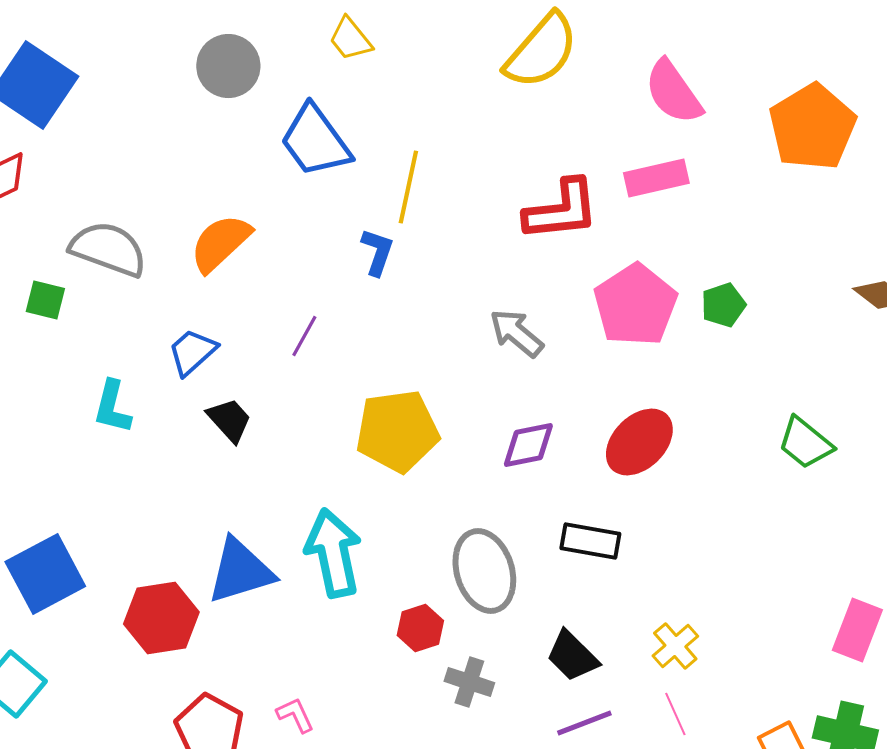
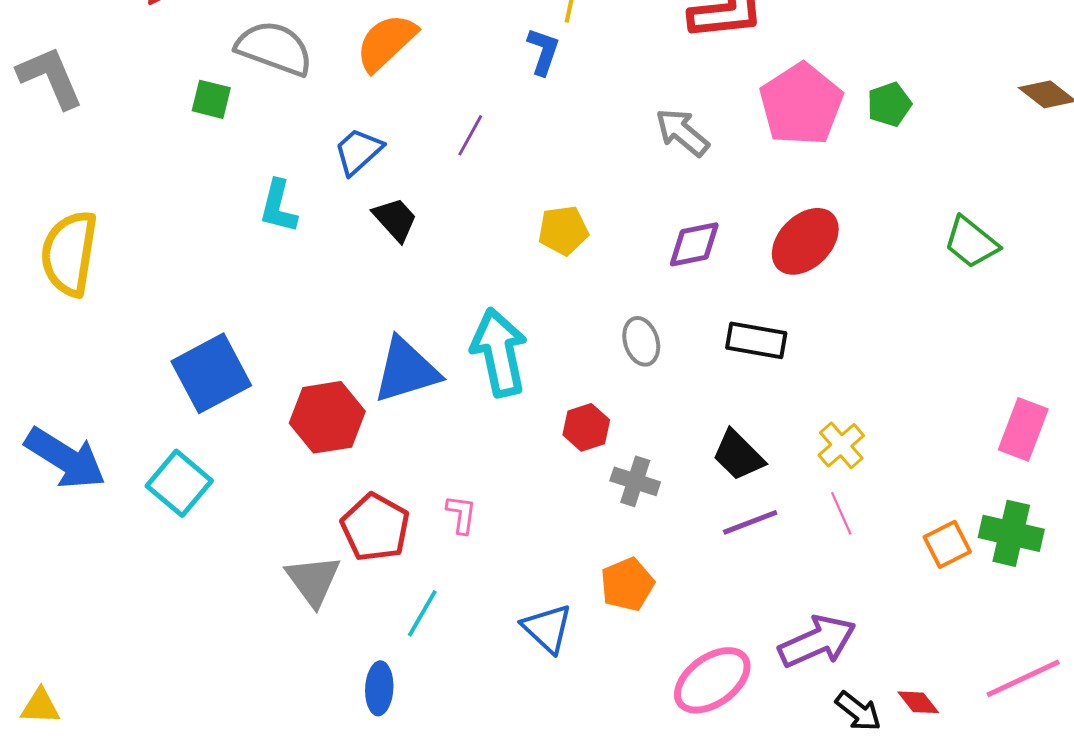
yellow pentagon: (397, 431) -> (563, 230), size x0.6
gray ellipse: (484, 571) -> (641, 341), moved, size x0.6
pink L-shape: (295, 715) -> (461, 514), turned 33

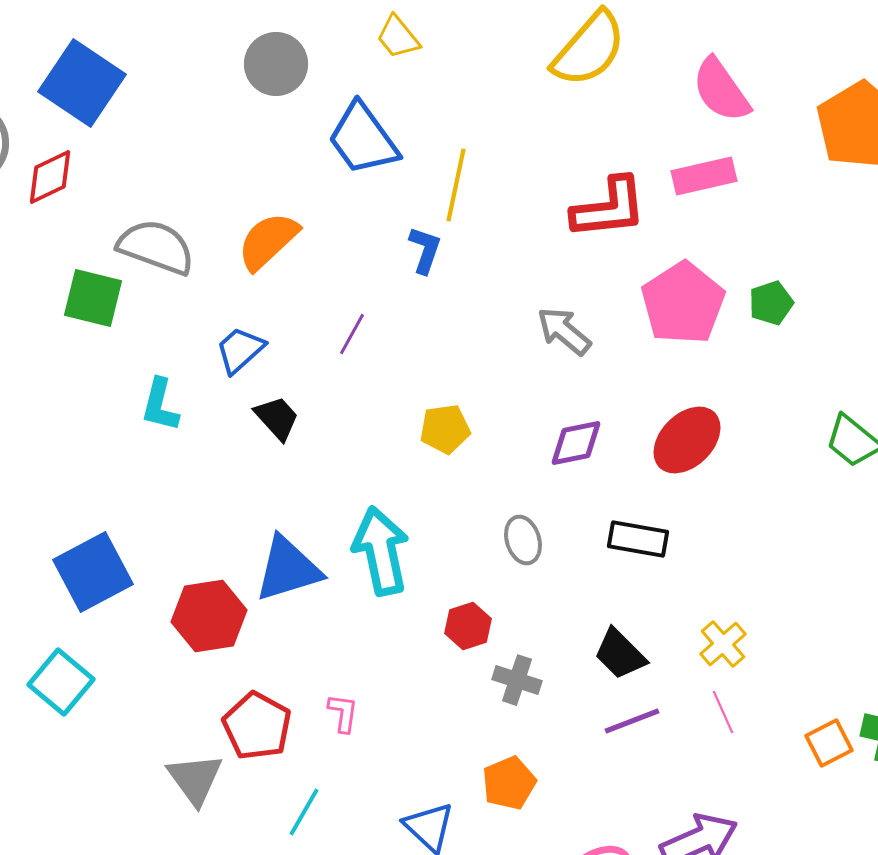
green square: (211, 99) -> (93, 298), size x1.5

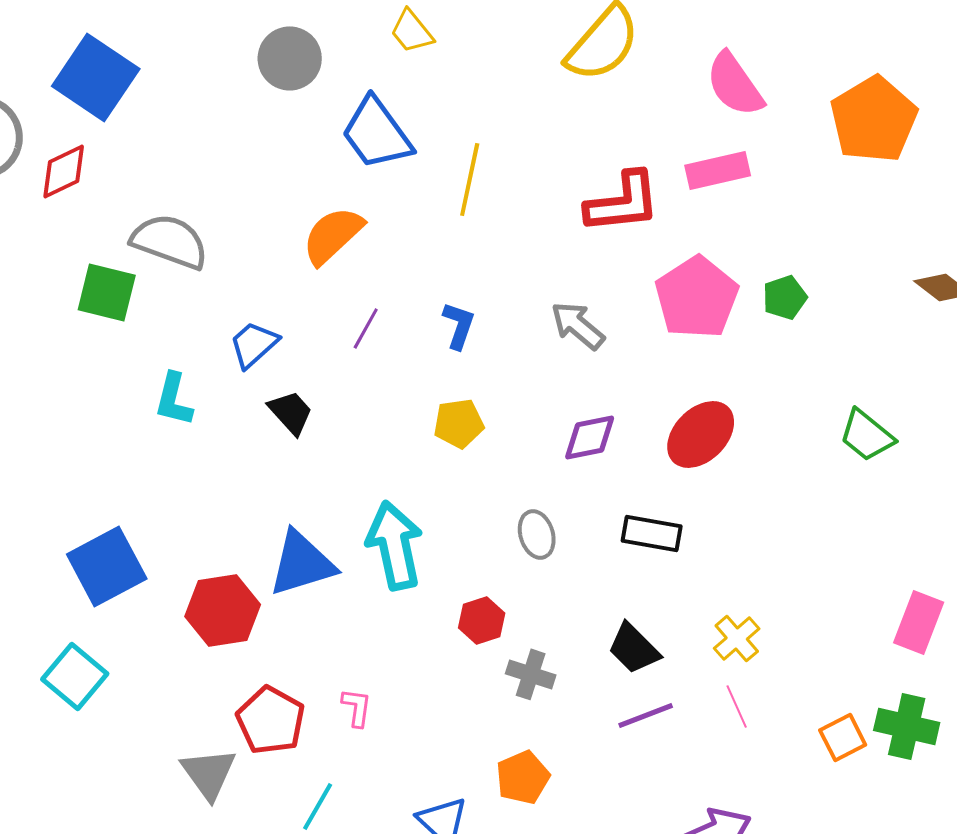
orange semicircle: (268, 241) -> (333, 235), moved
blue L-shape: (425, 250) -> (459, 325), moved

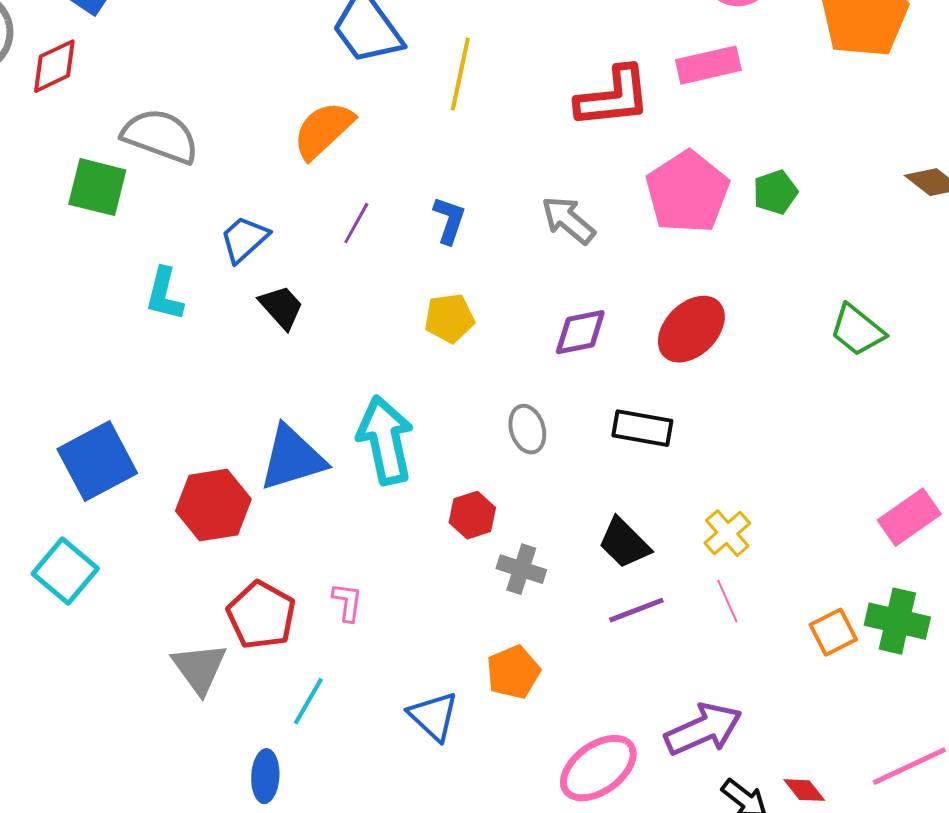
pink rectangle: (919, 622) -> (909, 517), turned 34

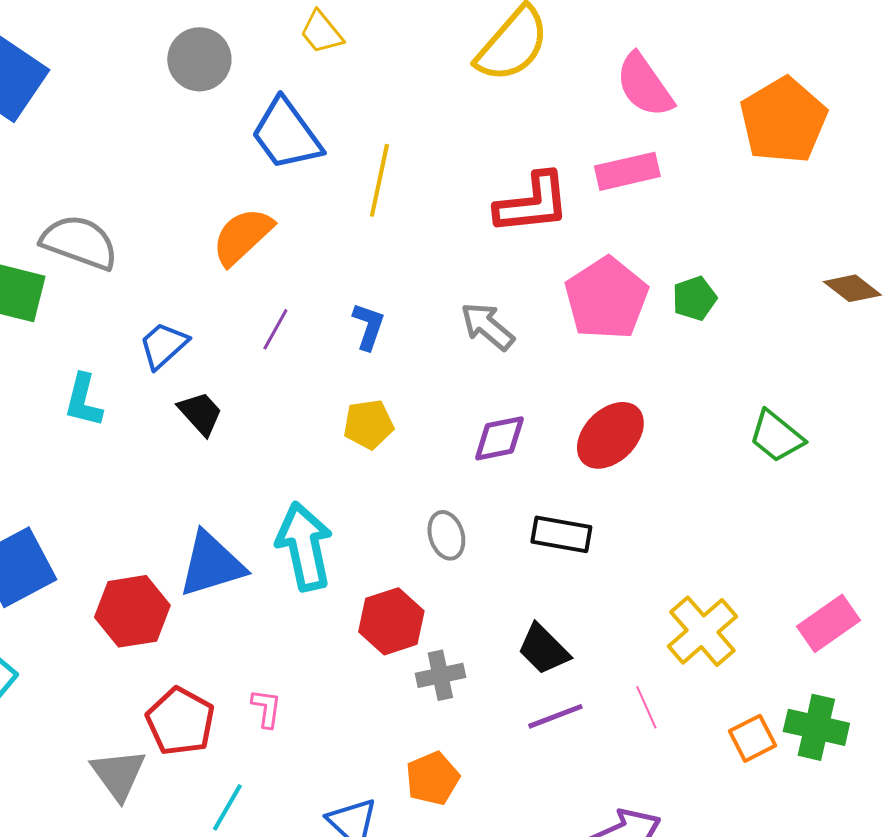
red hexagon: (472, 515) -> (391, 621), size x1.4
yellow cross: (727, 533) -> (702, 631), moved, size x1.5
gray cross: (521, 569) -> (440, 675), turned -30

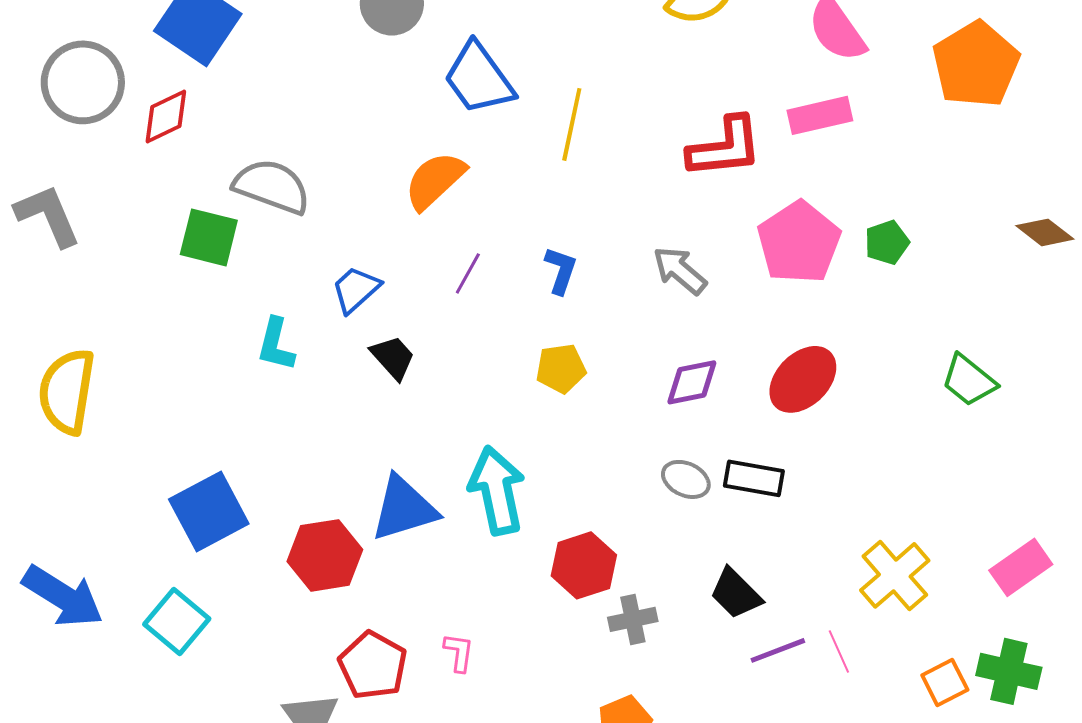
gray ellipse: (446, 535) -> (686, 479), moved, turned -48
purple line: (555, 716) -> (778, 650), moved

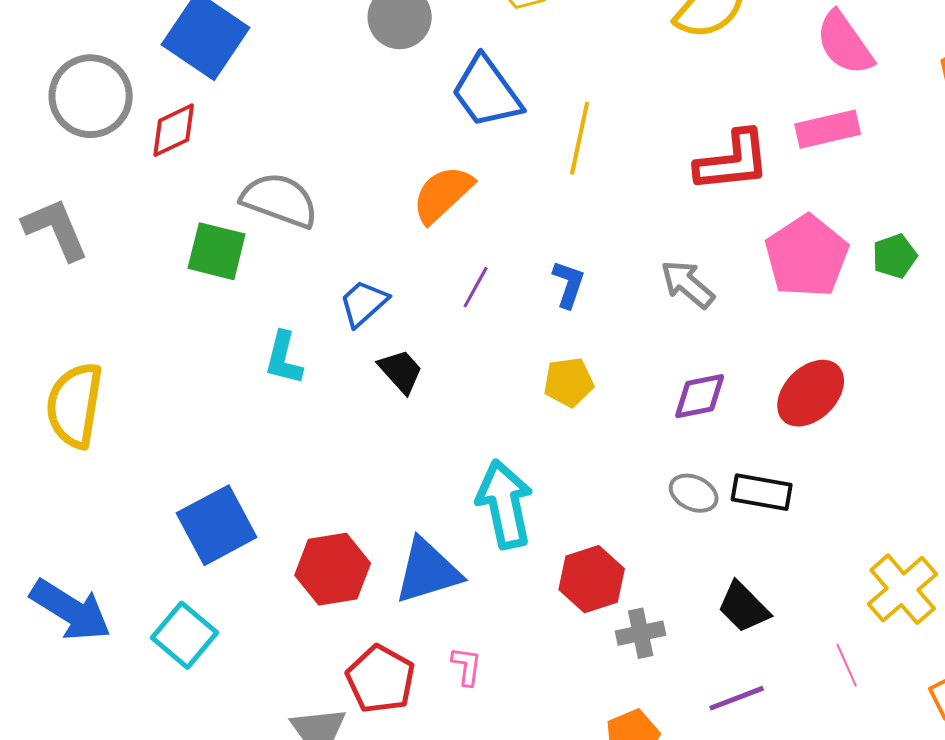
blue triangle: (404, 508) -> (428, 571), moved
purple line: (778, 650) -> (737, 698), moved

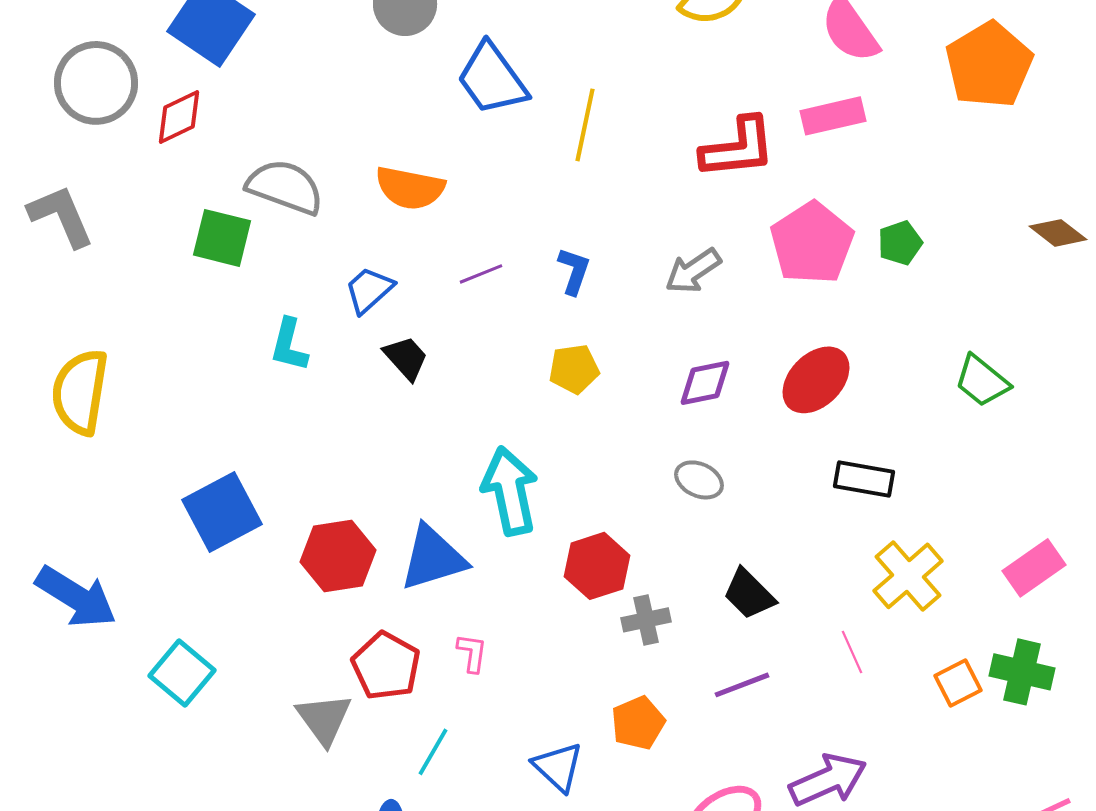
orange semicircle: (443, 194) -> (410, 188), moved, turned -126
gray arrow: (688, 284) -> (693, 271), turned -74
purple line: (476, 287) -> (481, 274), turned 39
black rectangle: (762, 492) -> (864, 479), moved
cyan square: (185, 635) -> (182, 673), moved

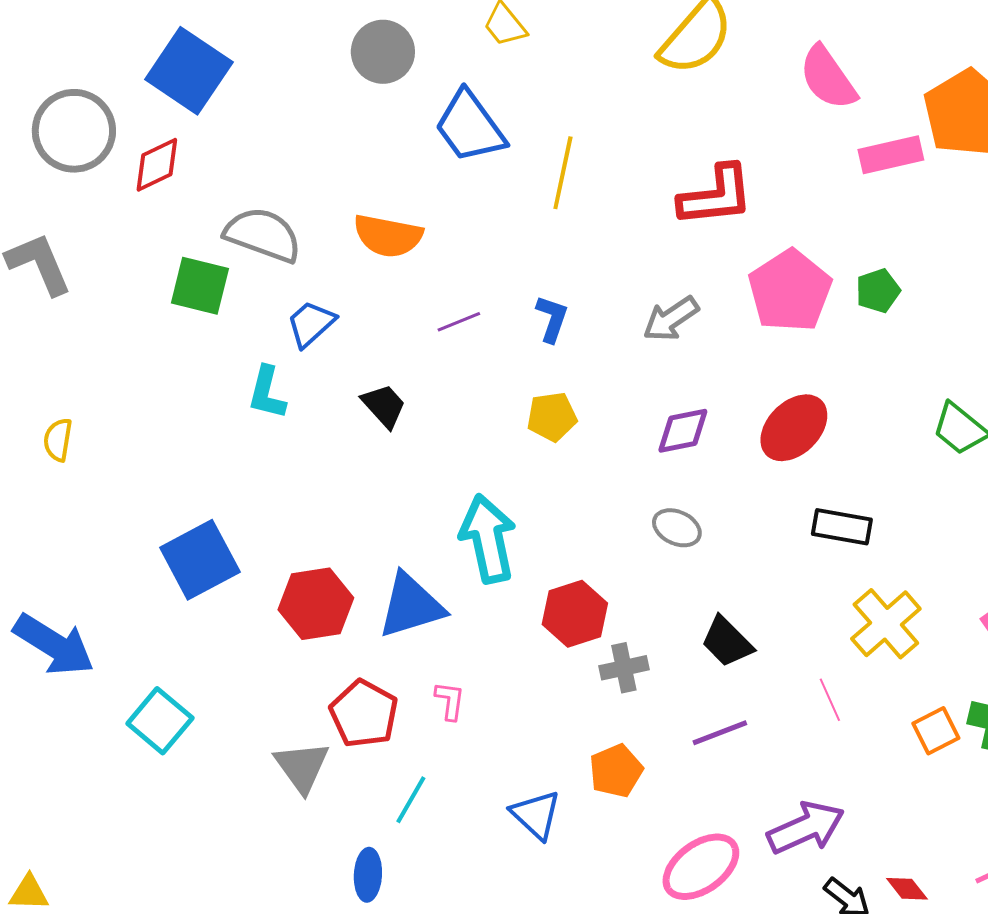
pink rectangle: (833, 116) -> (891, 155), moved
blue trapezoid: (369, 290) -> (311, 324), moved
yellow semicircle: (80, 392) -> (58, 440), size x0.5

